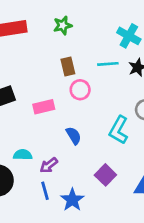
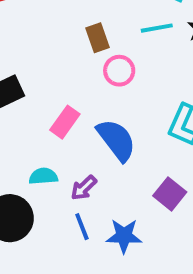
pink rectangle: (44, 107) -> (65, 122), moved, turned -35
blue semicircle: (74, 136) -> (116, 140), size x1.6
blue star: (72, 200) -> (124, 236), turned -30

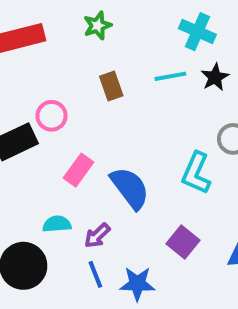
pink circle: (119, 71) -> (52, 116), moved

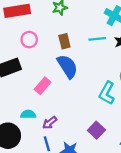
pink circle: (52, 116) -> (29, 40), moved
blue semicircle: (130, 188) -> (67, 66), moved

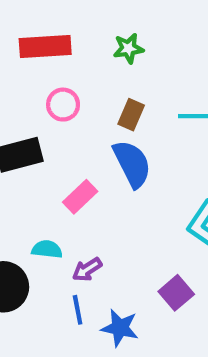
brown rectangle: (64, 41) -> (131, 115), turned 32

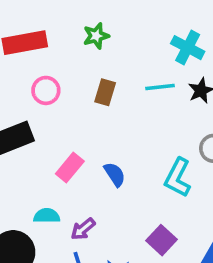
blue semicircle: (132, 164) -> (115, 174), moved, size x0.6

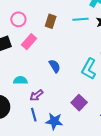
pink rectangle: (70, 168) -> (29, 42), moved
cyan semicircle: (47, 216) -> (20, 80), moved

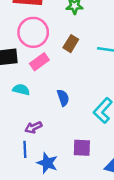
pink circle: (18, 19) -> (33, 32), size x1.6
cyan semicircle: (20, 80) -> (21, 90), moved
purple square: (79, 103) -> (82, 148), turned 35

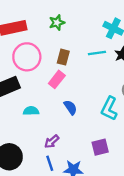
pink rectangle: (39, 62) -> (57, 79), moved

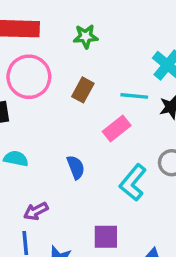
pink rectangle: (57, 79) -> (117, 129), moved

